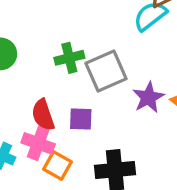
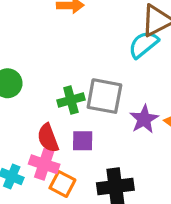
green cross: (69, 58) -> (71, 100), moved
gray square: (106, 71) -> (104, 96), turned 36

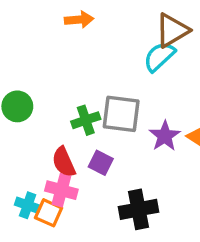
purple square: (83, 141) -> (101, 163), turned 30
orange square: (62, 184) -> (49, 213), moved

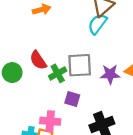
purple star: (165, 136) -> (110, 74), turned -30
red semicircle: (64, 162) -> (38, 60), moved

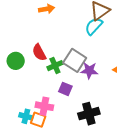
gray square: (80, 65) -> (75, 60), turned 30
purple star: (110, 74) -> (89, 70), moved

